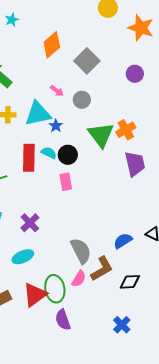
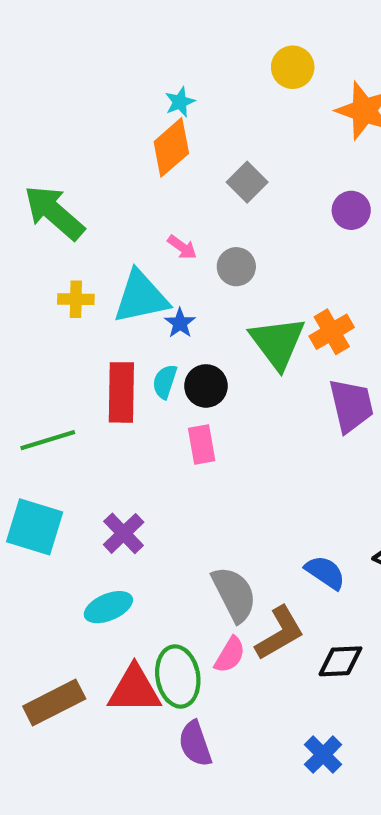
cyan star: (12, 20) -> (180, 102), moved
gray square: (87, 61) -> (247, 182), size x0.7
cyan semicircle: (49, 153) -> (165, 382), turned -98
blue semicircle: (123, 241) -> (325, 572), turned 66
red triangle: (35, 295) -> (134, 689), turned 36

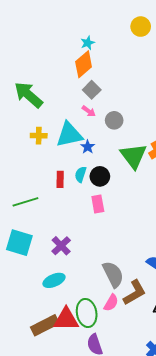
gray square: (247, 182) -> (92, 90), moved
red rectangle: (121, 392) -> (60, 179), size x0.6
brown rectangle: (54, 703) -> (45, 325), moved

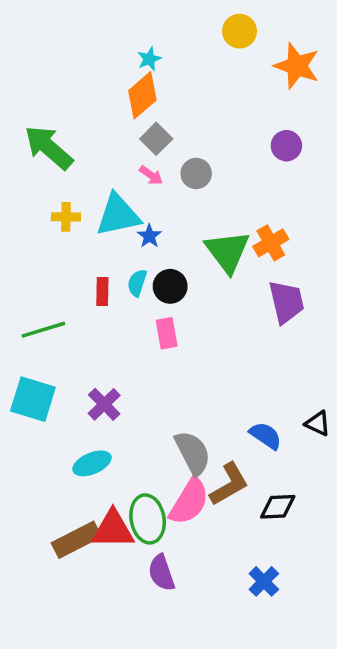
gray circle: (114, 120) -> (196, 173), moved
pink semicircle: (111, 303) -> (189, 502), size x1.6

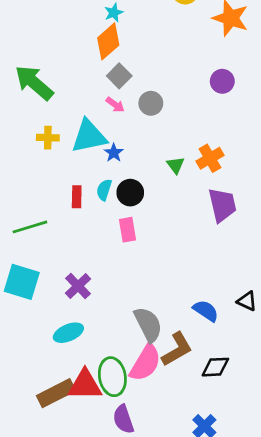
green triangle: (227, 252) -> (176, 165), size x0.5

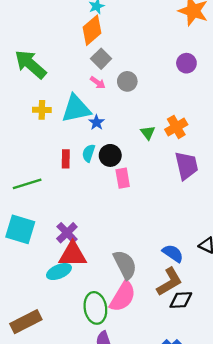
pink rectangle: (127, 230) -> (123, 178), moved
brown L-shape: (177, 349) -> (169, 282), moved
red triangle: (85, 385) -> (73, 254), moved
brown rectangle: (56, 393) -> (26, 322), moved

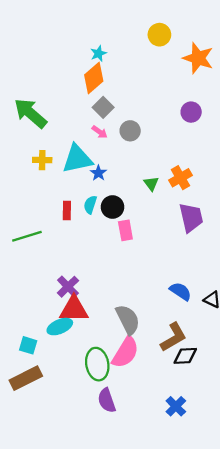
cyan square: (20, 229) -> (28, 345), moved, size x0.6
blue semicircle: (173, 253) -> (181, 291), moved

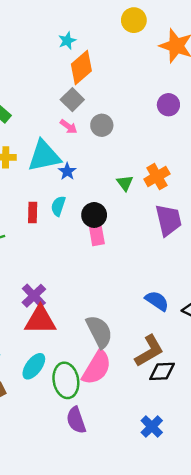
orange diamond: (94, 78) -> (81, 68), moved
black circle: (113, 207) -> (94, 215), moved
cyan ellipse: (60, 327) -> (34, 366), moved, turned -30

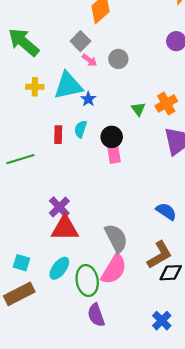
gray square: (72, 100) -> (80, 41), moved

